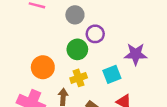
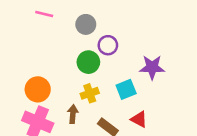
orange circle: (43, 67) -> (38, 89), moved

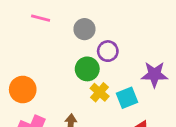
orange circle: (38, 89) -> (23, 90), moved
yellow cross: (90, 93) -> (100, 92), moved, turned -30

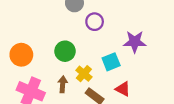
green circle: (87, 69) -> (65, 51), moved
yellow cross: (100, 92) -> (84, 74), moved

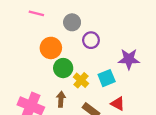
orange circle: (21, 55) -> (51, 48), moved
yellow cross: (84, 74) -> (81, 80), moved

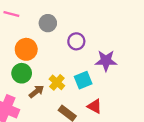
purple circle: (91, 40) -> (76, 41), moved
green circle: (63, 68) -> (22, 73), moved
brown arrow: (61, 99) -> (36, 91), moved, turned 48

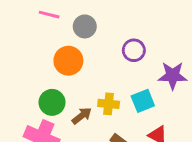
gray circle: (48, 23) -> (85, 26), moved
green circle: (22, 73) -> (52, 102), moved
yellow cross: (57, 82) -> (109, 104), turned -35

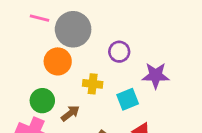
gray circle: (85, 26) -> (73, 29), size x1.6
yellow cross: (109, 104) -> (93, 84), moved

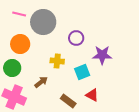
orange circle: (58, 61) -> (20, 44), moved
green circle: (42, 101) -> (12, 68), moved

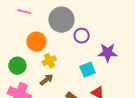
gray circle: (43, 22) -> (61, 20), moved
orange circle: (20, 44) -> (36, 42), moved
yellow cross: (57, 61) -> (49, 61), moved, turned -32

